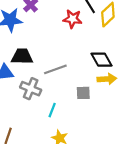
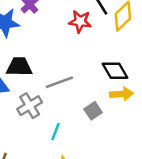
gray cross: (31, 89) -> (30, 106), turned 36
gray square: (83, 93) -> (93, 111), turned -32

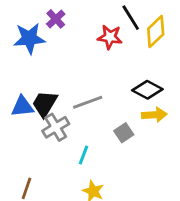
black trapezoid: (19, 67) -> (45, 104), moved, turned -60
black diamond: (115, 71) -> (147, 90), turned -32

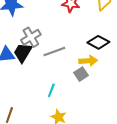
yellow arrow: (154, 115) -> (88, 61), moved
gray cross: (56, 127) -> (31, 37), moved

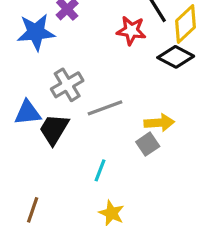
black diamond: (98, 42) -> (176, 57), moved
black trapezoid: (23, 53) -> (54, 129), moved

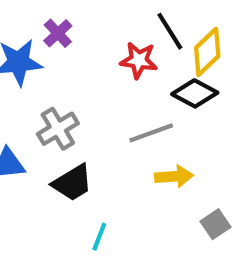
gray line: (105, 108) -> (151, 133), moved
black trapezoid: (54, 129) -> (72, 183), moved, turned -152
gray square: (148, 144) -> (216, 224), moved

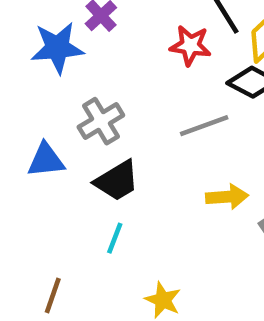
yellow arrow: (174, 176) -> (227, 197), moved
cyan line: (99, 237) -> (115, 238), moved

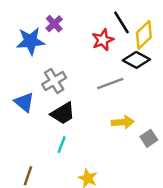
red star: (190, 45) -> (103, 40), turned -30
blue triangle: (46, 160) -> (24, 102), turned 45

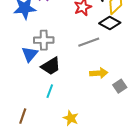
gray cross: (54, 81) -> (44, 40), turned 30
blue triangle: (24, 102) -> (30, 54), moved, turned 30

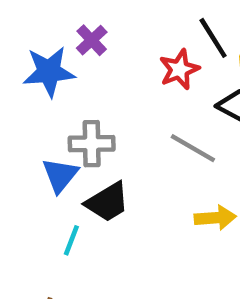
gray line: (89, 42) -> (193, 148), turned 50
cyan line: (50, 91) -> (71, 240), moved

